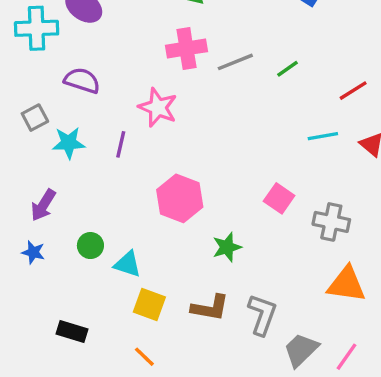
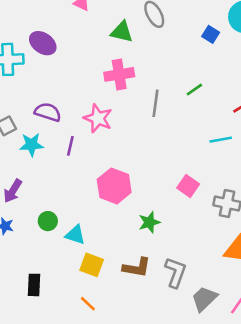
gray line: (235, 62) -> (156, 103), moved, turned -60
purple semicircle: (82, 80) -> (48, 112), moved
black rectangle: (72, 331) -> (34, 285), turned 75

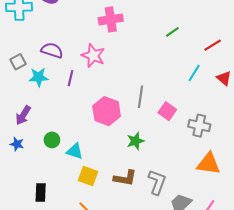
gray line: (156, 103) -> (141, 97), moved
cyan line: (221, 140) -> (194, 73), turned -48

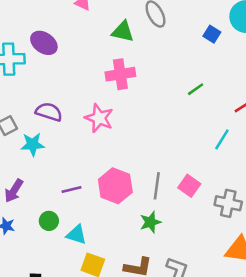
purple line: (71, 78) -> (71, 190), moved, turned 63
gray line: (141, 97) -> (157, 186), moved

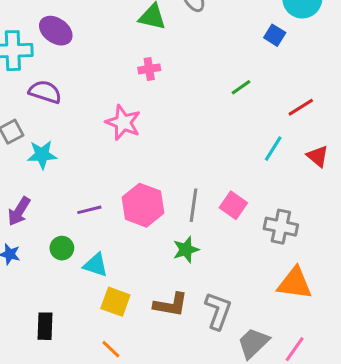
blue square: (212, 34) -> (275, 35), moved
pink cross: (120, 74) -> (149, 69), size x0.6
purple semicircle: (49, 112) -> (45, 92), moved

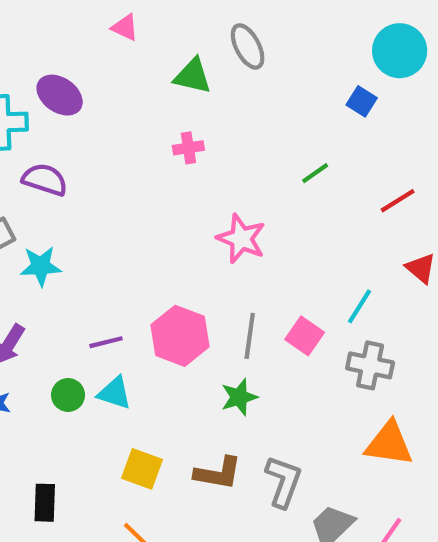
pink star: (123, 123) -> (241, 239), moved
cyan line: (273, 149) -> (360, 306), moved
cyan triangle: (96, 265) -> (114, 393), moved

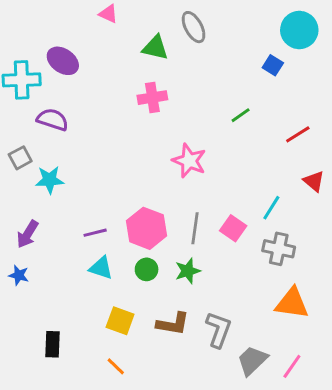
pink cross: (188, 148) -> (152, 98), size x1.4
green circle: (68, 395) -> (147, 269), moved

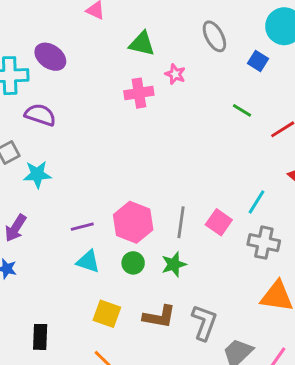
gray ellipse: (194, 27) -> (214, 36), moved
green line: (241, 115) -> (242, 110), moved, turned 66
pink star: (189, 161) -> (175, 74), moved, size x0.6

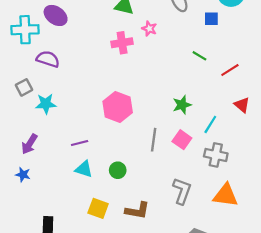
blue square: (258, 61) -> (211, 19), turned -32
pink hexagon: (133, 222) -> (118, 107), moved
green star: (174, 264) -> (182, 105), moved
gray L-shape: (204, 322) -> (182, 191), moved

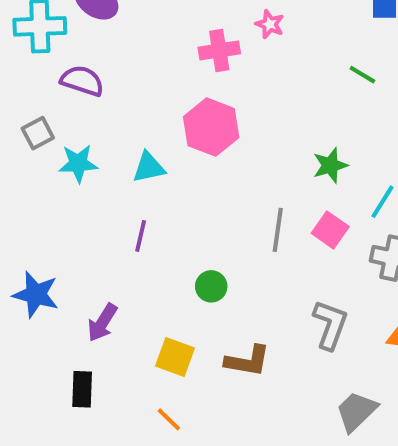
pink hexagon: (118, 107) -> (211, 127), moved
purple line: (80, 143) -> (141, 236), turned -63
purple arrow: (29, 144) -> (102, 323), moved
cyan triangle: (84, 169) -> (149, 167), moved, turned -30
blue star: (23, 175) -> (36, 294), size x1.6

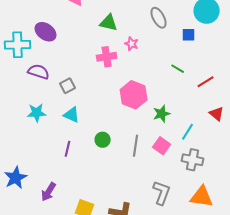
pink hexagon: (211, 127) -> (134, 95), moved
gray square: (38, 133) -> (68, 86), moved
cyan triangle: (149, 167) -> (72, 115), turned 36
green circle: (211, 286) -> (103, 140), moved
blue star: (36, 294) -> (16, 178), turned 30

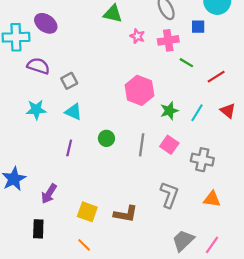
pink cross: (107, 57) -> (168, 40), moved
cyan line: (188, 132) -> (197, 113), moved
orange triangle: (202, 197) -> (212, 199), size x0.7

